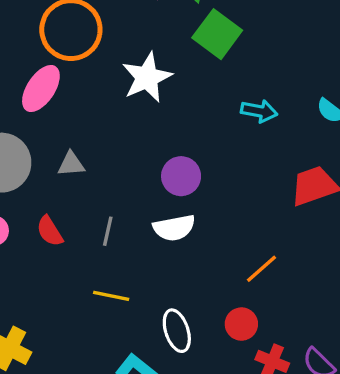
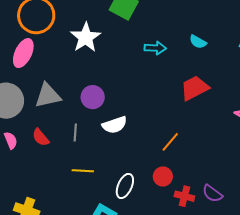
gray triangle: (71, 164) -> (48, 96), size x1.6
purple circle: (181, 176) -> (93, 97), moved
white ellipse: (177, 331) -> (125, 186), turned 50

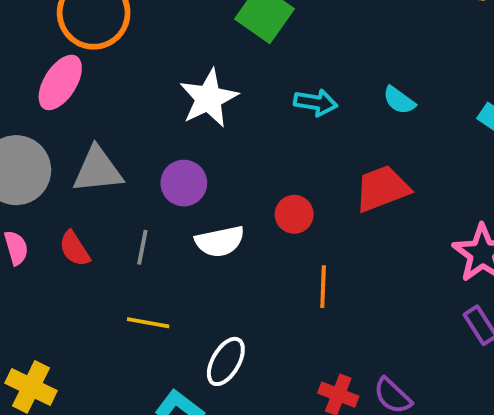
white star: (86, 37) -> (209, 98), moved
orange line: (170, 142) -> (323, 287), turned -45
red circle: (163, 177) -> (294, 214), moved

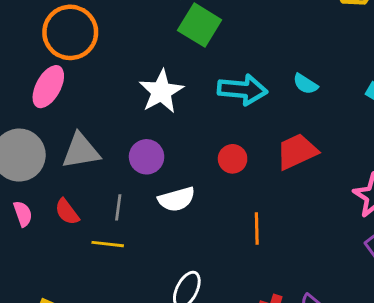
cyan arrow: (316, 103) -> (242, 90), size x1.5
red circle: (294, 214) -> (233, 159), moved
yellow line: (148, 323) -> (108, 244), moved

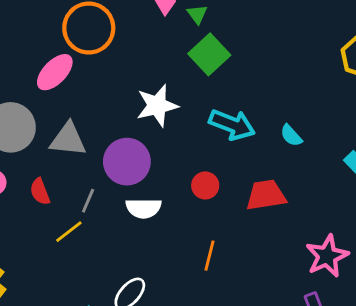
purple circle: (147, 157) -> (127, 162), size x1.4
yellow line: (108, 244) -> (69, 232), turned -60

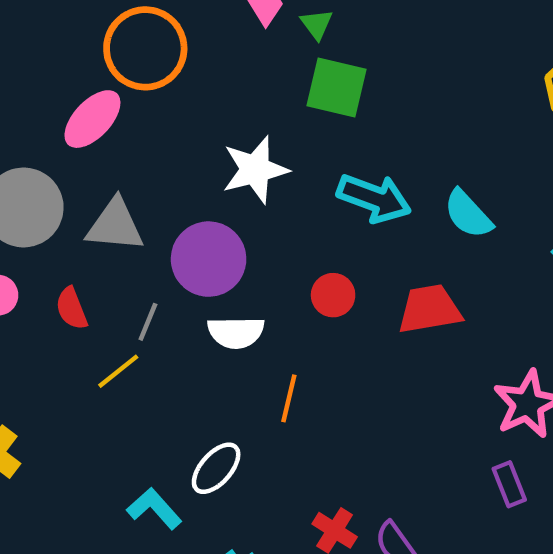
green square: (209, 54) -> (337, 87), turned -33
cyan semicircle: (291, 135) -> (468, 214), size x1.4
orange line: (210, 256) -> (289, 398), moved

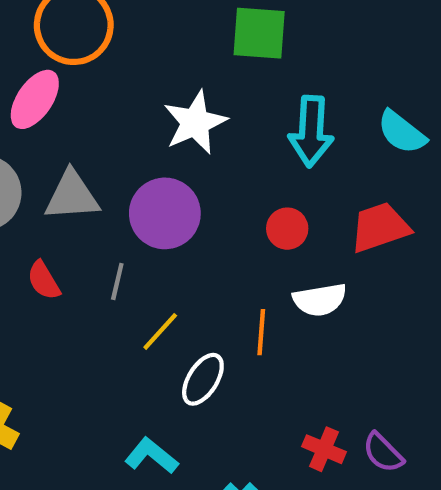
cyan arrow: (374, 198) -> (311, 131), turned 82
white semicircle: (236, 332) -> (320, 300), moved
yellow line: (118, 371) -> (160, 331), moved
white ellipse: (216, 468) -> (203, 379), moved

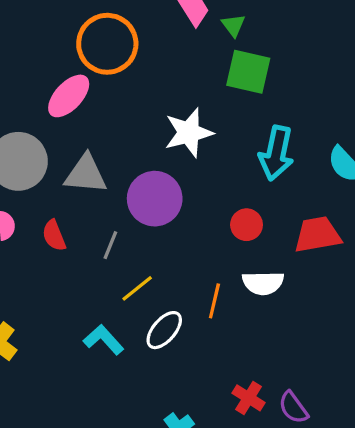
cyan L-shape: (151, 456) -> (104, 340), moved

